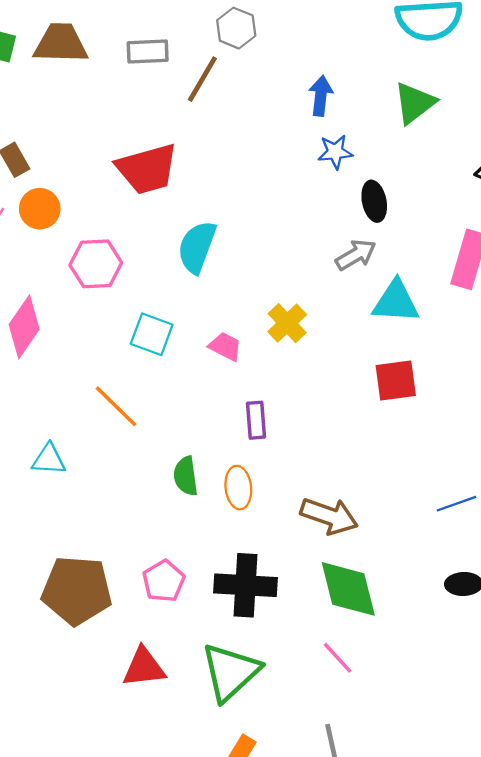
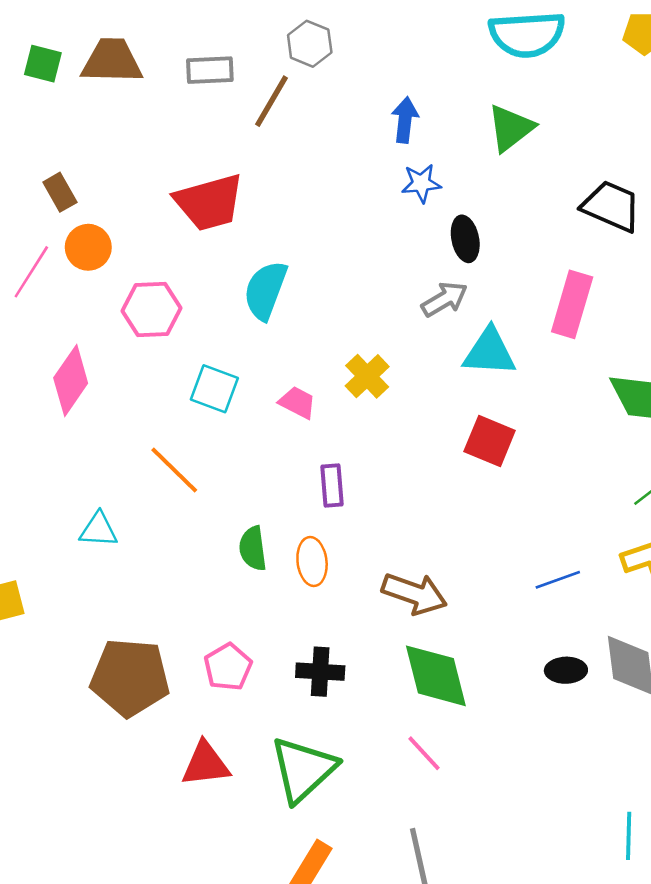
red square: (396, 381) -> (490, 441), turned 30
black cross: (246, 585) -> (320, 672), size x0.7

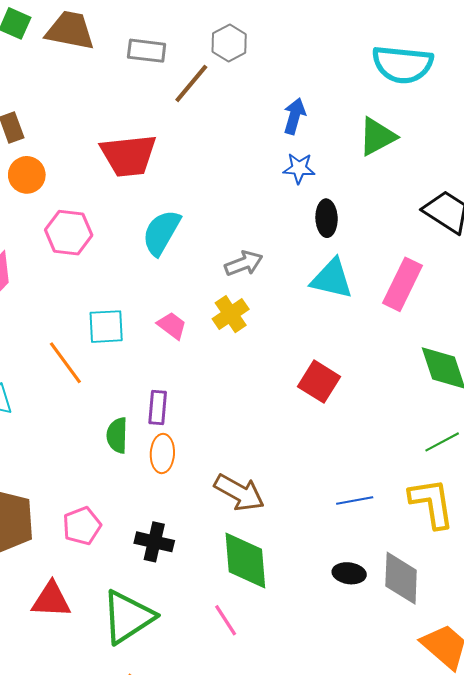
gray arrow: (444, 299) -> (244, 263), moved
cyan triangle: (489, 352) -> (332, 279), moved
cyan square: (214, 389) -> (106, 327), moved, turned -33
purple rectangle: (332, 486) -> (158, 407), moved

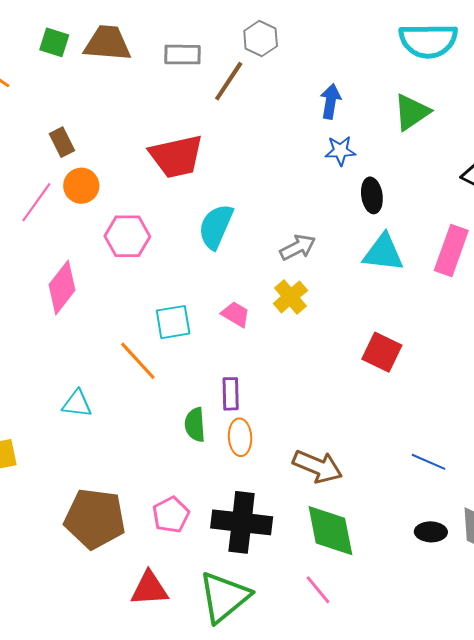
blue line: (355, 501) -> (428, 462), turned 40
black cross: (154, 542) -> (242, 522), size x1.6

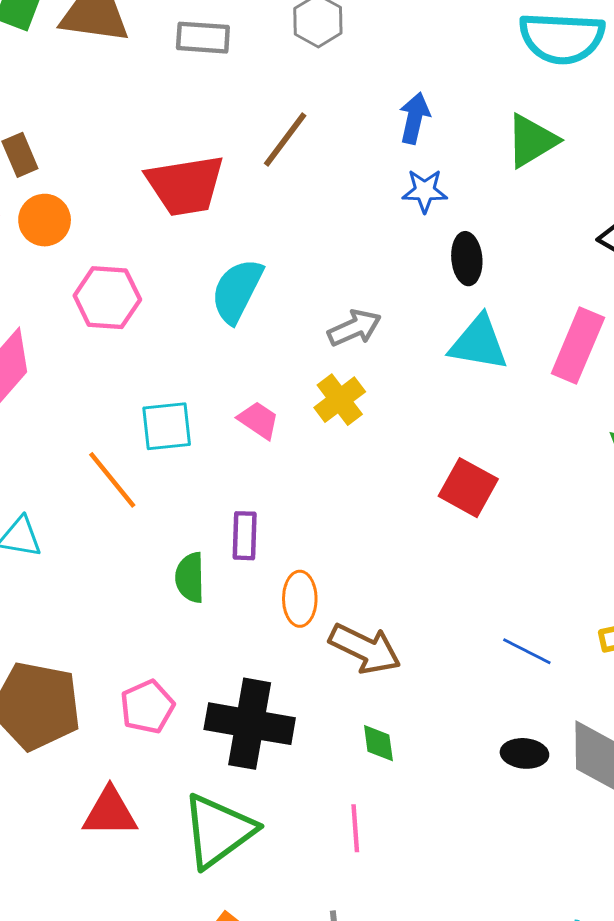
brown line: (229, 81) -> (285, 140), moved
orange ellipse: (240, 437) -> (300, 599), moved
green diamond: (330, 531) -> (378, 743), size x0.5
pink line: (318, 590) -> (355, 828), turned 32

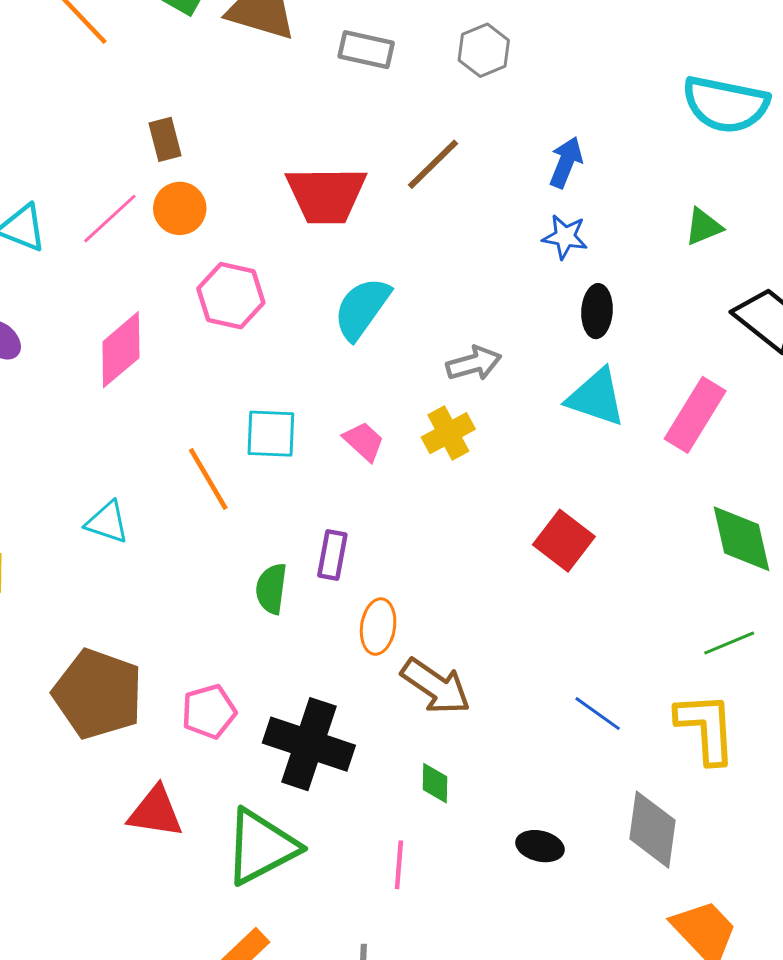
green triangle: (532, 141) -> (704, 227), moved, size x0.7
black ellipse: (524, 753) -> (540, 846), moved

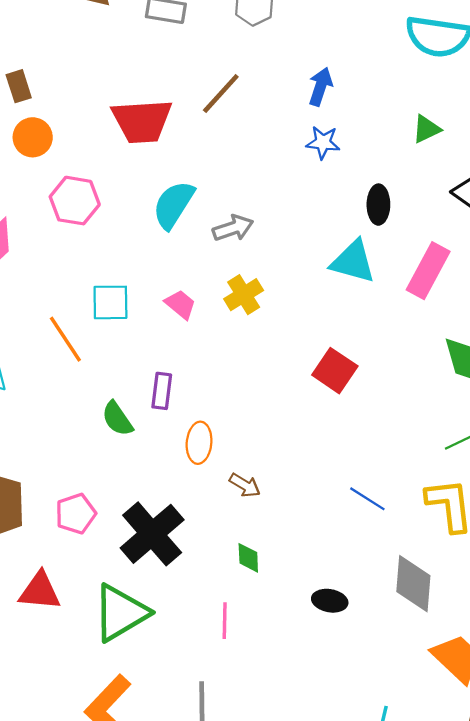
black ellipse: (597, 311) -> (378, 205), moved
gray arrow: (474, 363) -> (233, 228), moved
green semicircle: (271, 589) -> (117, 419), turned -39
brown arrow: (436, 686) -> (245, 485), size x0.6
black cross: (309, 744) -> (152, 534), turned 34

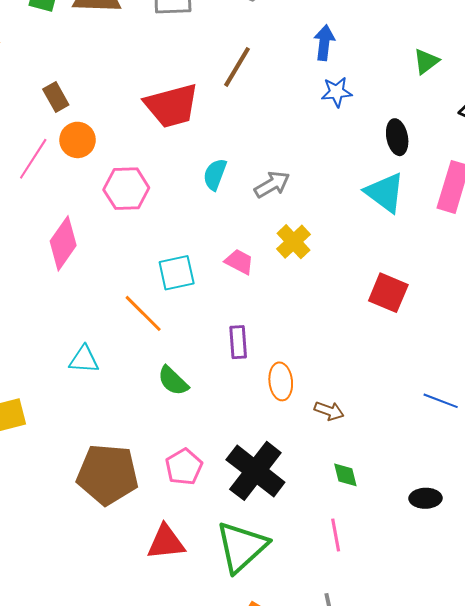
cyan semicircle: (173, 205) -> (215, 174), size x0.7
cyan triangle: (353, 262) -> (385, 193), turned 33
green semicircle: (117, 419) -> (173, 381), moved

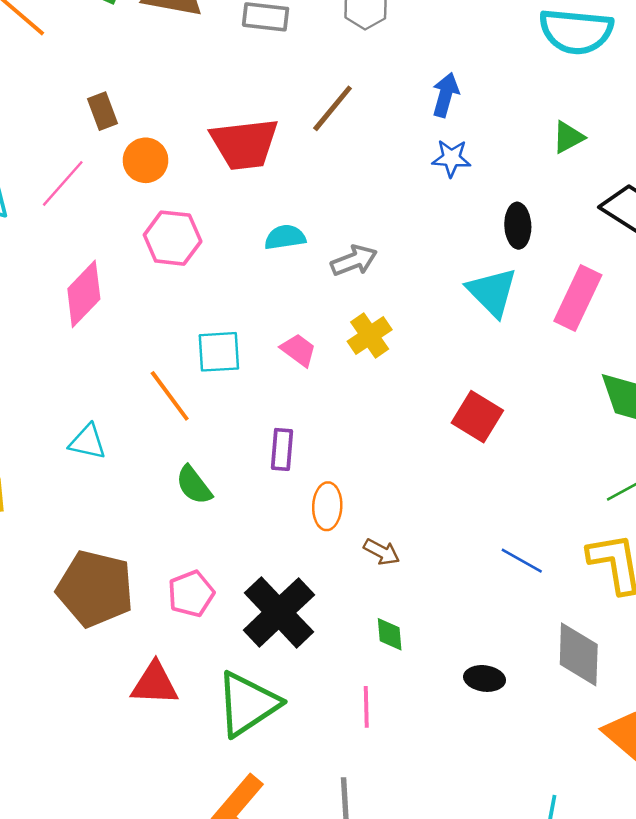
orange circle: (78, 140) -> (145, 160), moved
cyan semicircle: (215, 174) -> (285, 237), turned 52

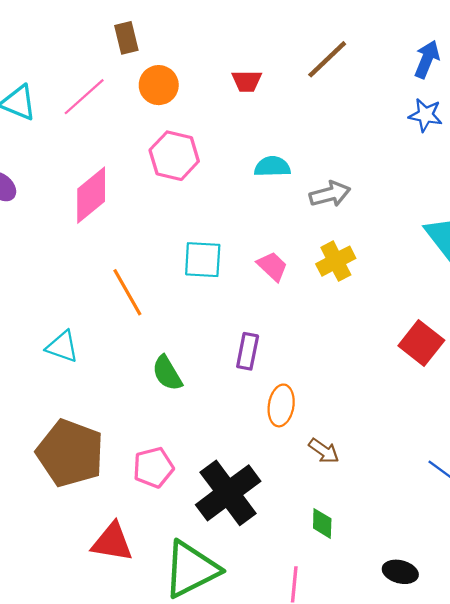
red trapezoid: (244, 144) -> (247, 81), size x0.5
orange line: (170, 396) -> (127, 292), moved
cyan triangle: (88, 442) -> (62, 347), moved

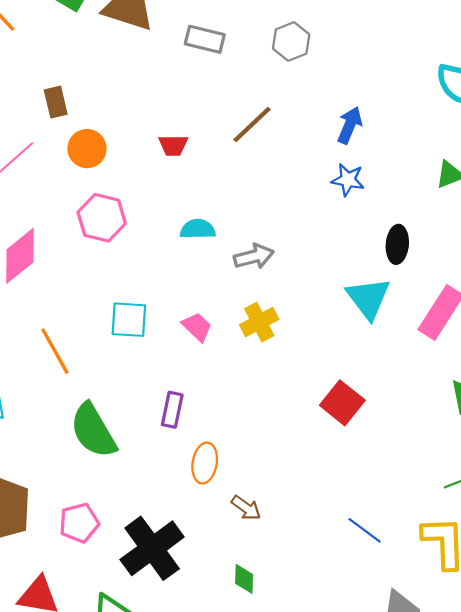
green semicircle: (167, 373) -> (93, 431), size x1.6

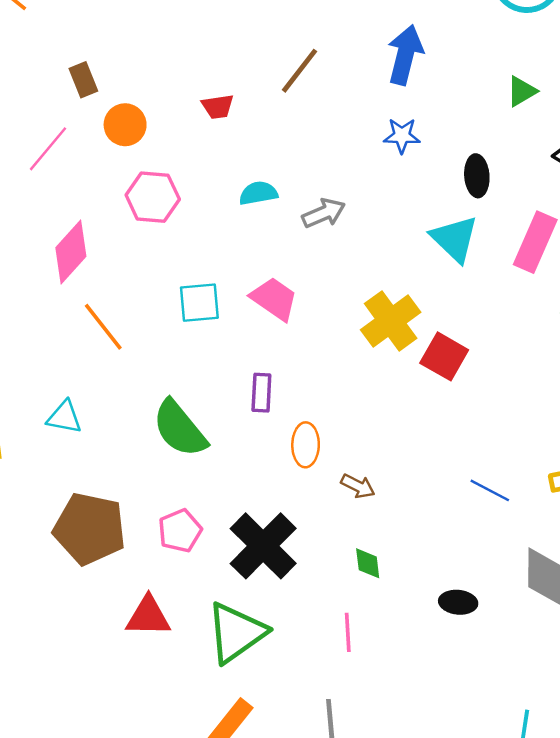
blue arrow: (350, 125) -> (405, 55), size x1.4
blue star: (348, 180) -> (402, 136), moved
yellow cross: (259, 322) -> (391, 321), moved, size x1.4
pink trapezoid: (197, 327) -> (274, 299), size x1.4
orange line: (55, 351) -> (103, 327), moved

